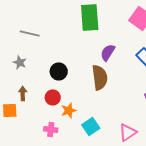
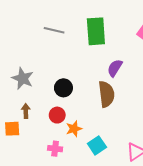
gray line: (30, 33) -> (54, 30), moved
gray star: (20, 62) -> (23, 78), size x1.5

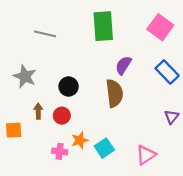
gray line: (54, 30) -> (45, 34), moved
brown arrow: (26, 111) -> (38, 111), moved
orange star: (74, 129) -> (80, 140), moved

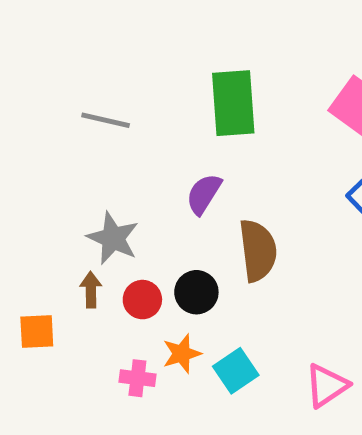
purple semicircle: (123, 65) -> (204, 194), moved
gray star: (25, 76) -> (113, 238), moved
black circle: (69, 87) -> (196, 292), moved

